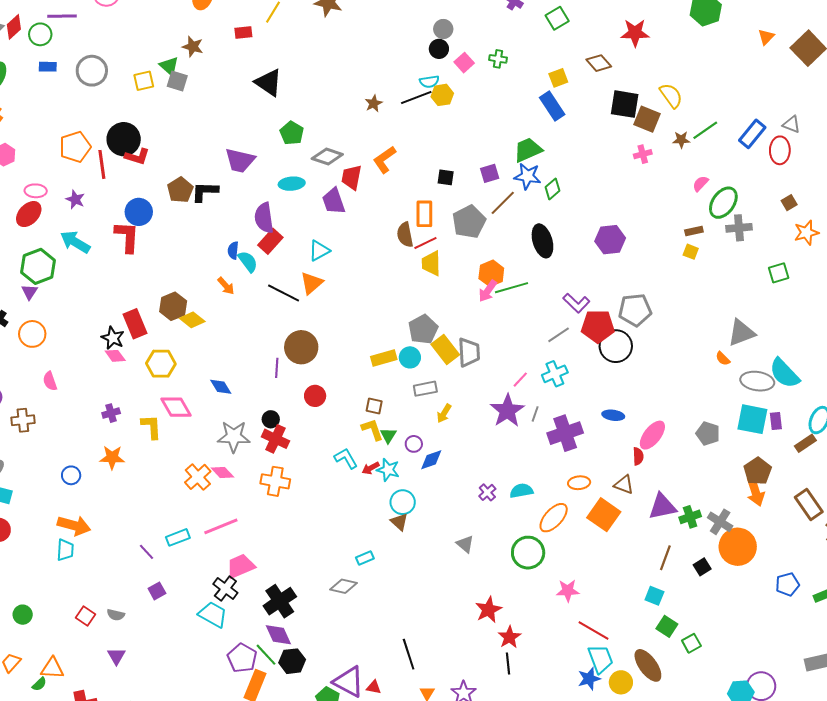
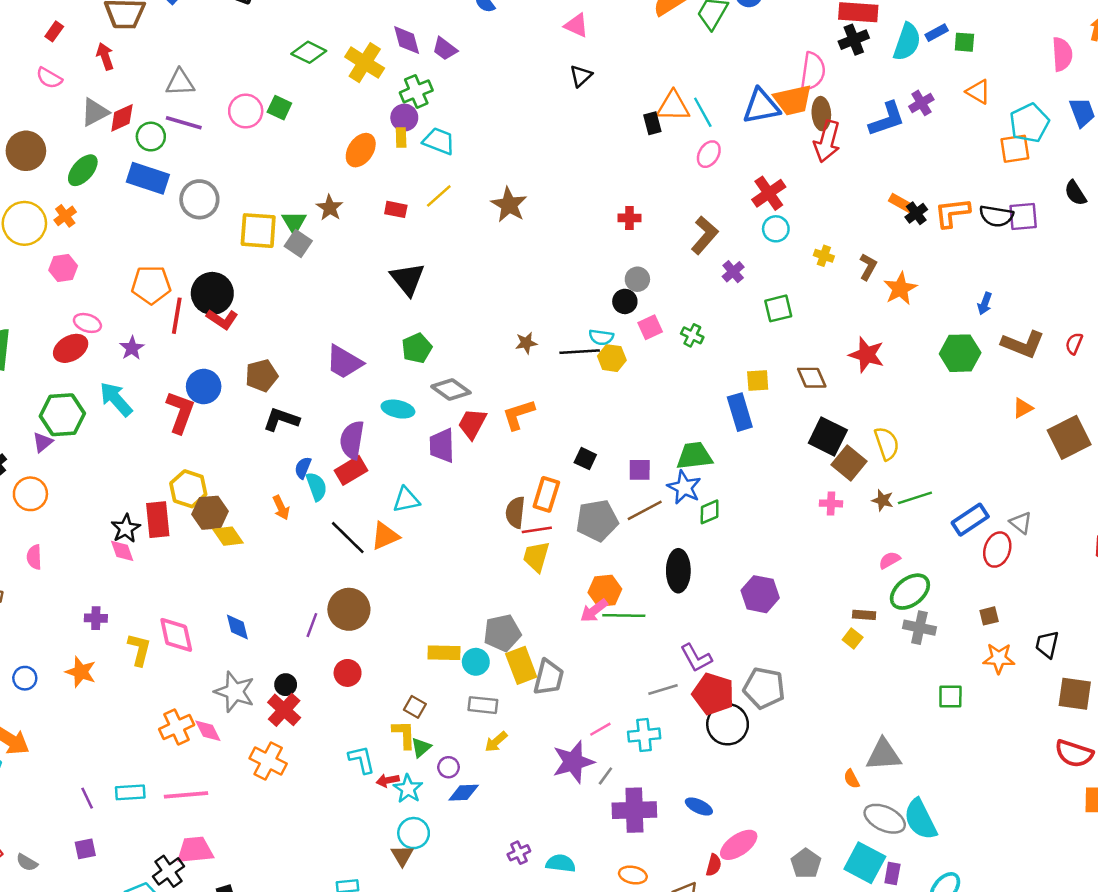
blue rectangle: (48, 67) -> (148, 178), size x1.8
yellow square: (144, 81) -> (258, 231), size x1.5
black L-shape: (205, 192) -> (281, 420), moved
yellow hexagon: (161, 364) -> (188, 489), moved

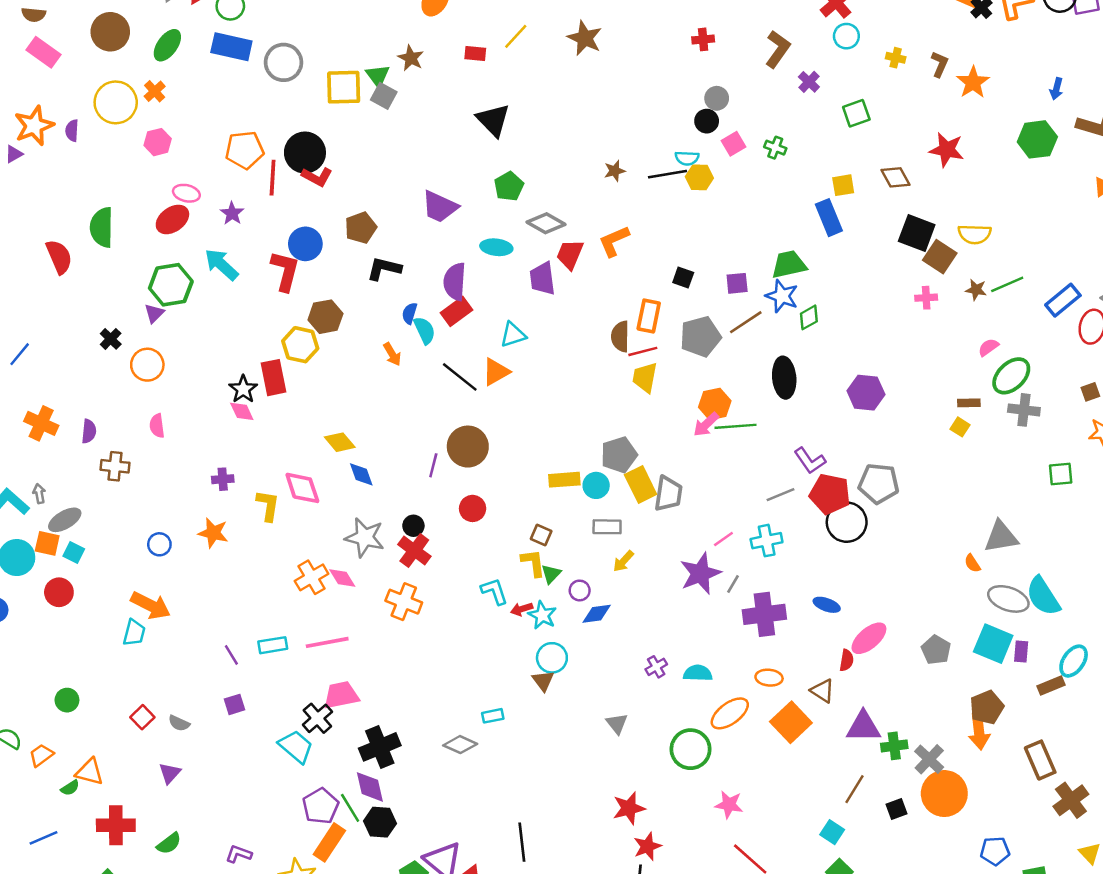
yellow semicircle: (887, 443) -> (975, 234), turned 116
brown hexagon: (210, 513) -> (325, 317), moved
yellow diamond: (228, 536) -> (340, 442), moved

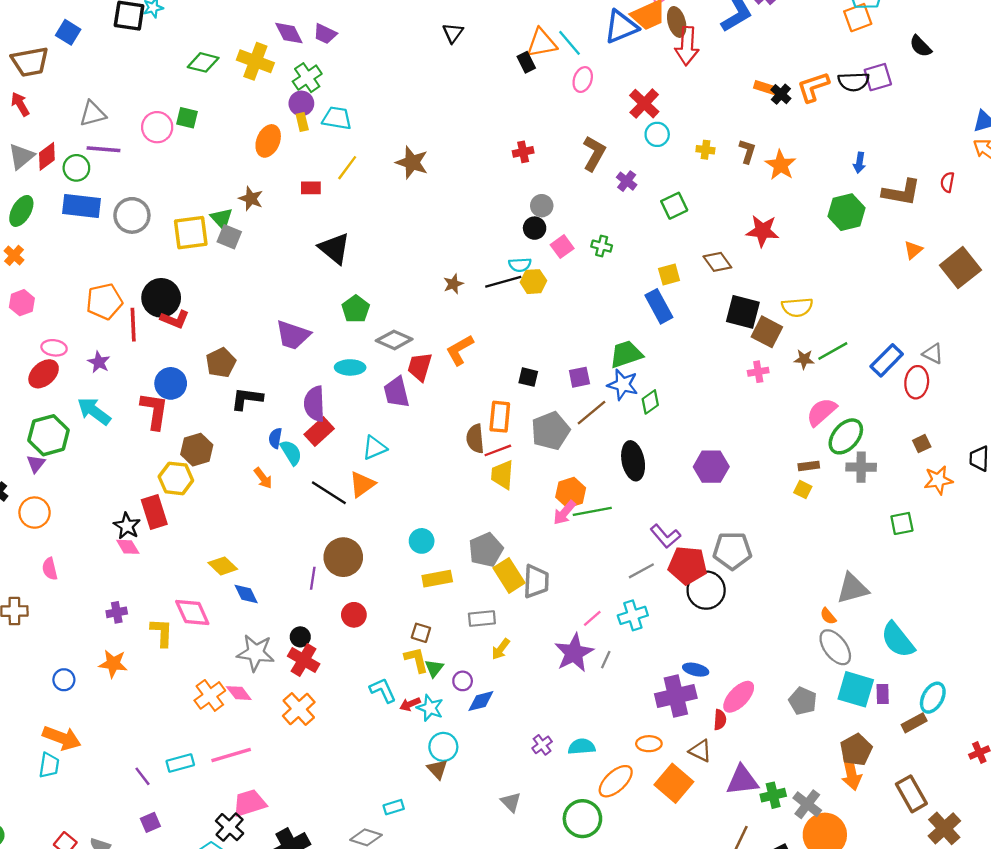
pink semicircle: (988, 347) -> (822, 412), size x1.6
cyan circle: (596, 485) -> (422, 541), moved
gray ellipse: (1008, 599) -> (835, 647), moved, turned 39
orange cross: (404, 602) -> (299, 709), turned 32
purple cross: (764, 614) -> (676, 696), moved

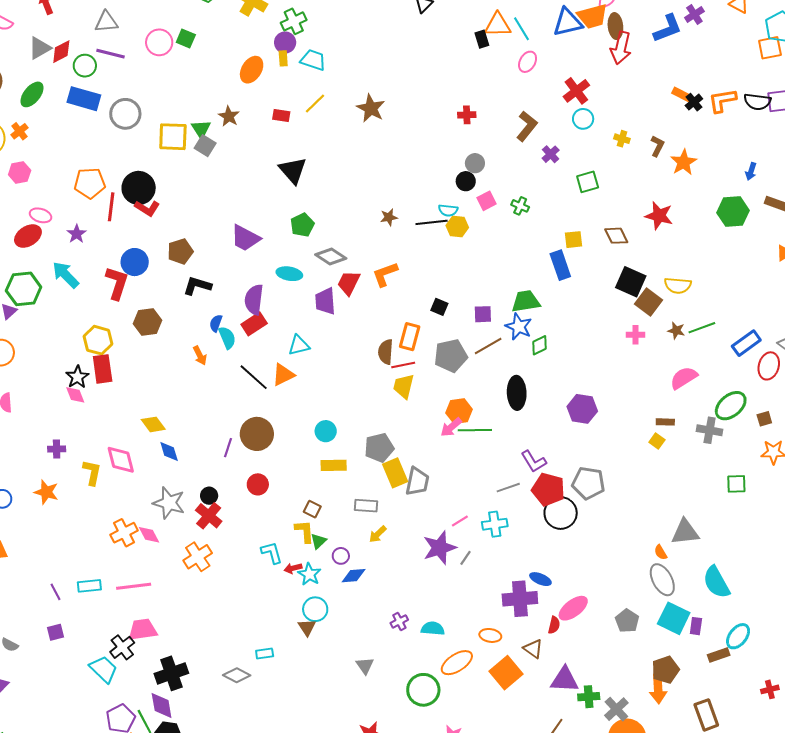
green ellipse: (846, 436) -> (731, 406), moved
yellow hexagon: (176, 478) -> (98, 340), moved

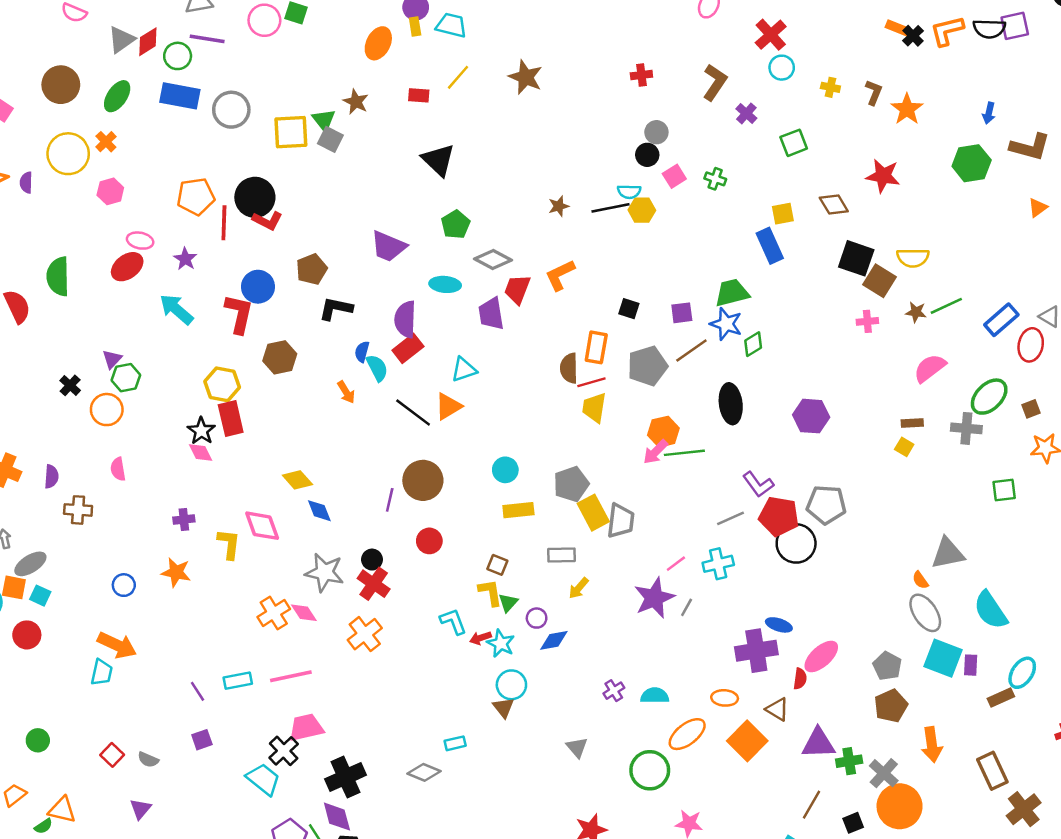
green hexagon: (24, 289) -> (126, 378), moved, size x0.7
brown pentagon: (665, 670) -> (891, 706), moved

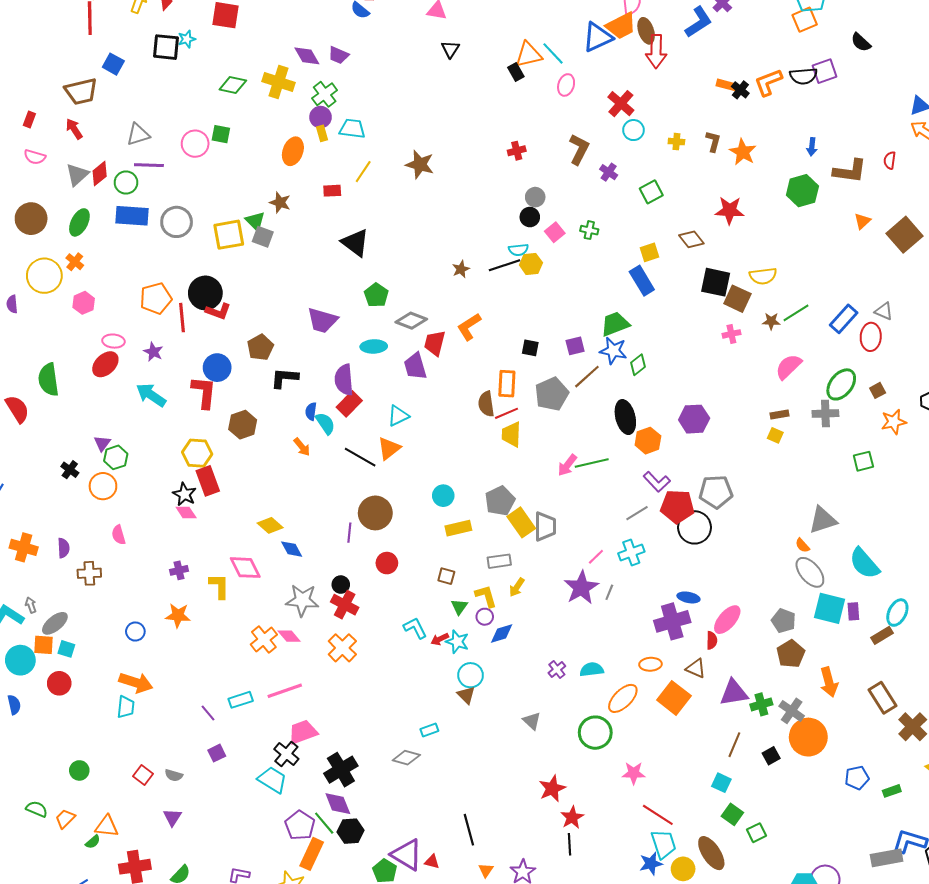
orange hexagon: (663, 432) -> (648, 441), moved
yellow L-shape: (490, 592) -> (486, 596), moved

